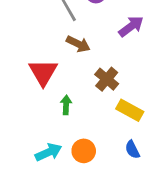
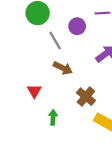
red triangle: (43, 72) -> (34, 91), size x0.6

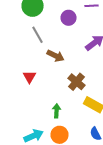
gray line: (55, 41) -> (38, 35), moved
green arrow: (53, 117) -> (56, 111), moved

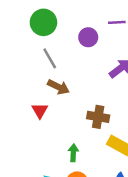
brown arrow: (56, 56) -> (58, 87), moved
brown cross: (76, 82) -> (98, 117), turned -30

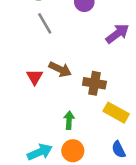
brown arrow: (58, 87) -> (60, 69), moved

